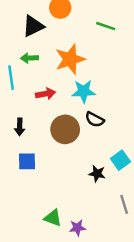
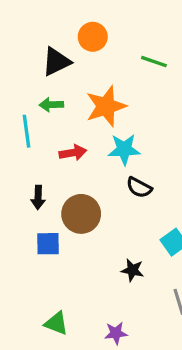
brown circle: (65, 129) -> (81, 214), moved
black star: (97, 174) -> (132, 270), moved
green triangle: (53, 218) -> (56, 323), moved

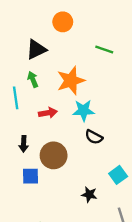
orange circle: (93, 37) -> (63, 22), moved
green arrow: (51, 105) -> (33, 79), turned 70

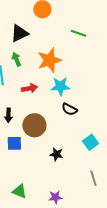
black star: (89, 195) -> (56, 154), moved

